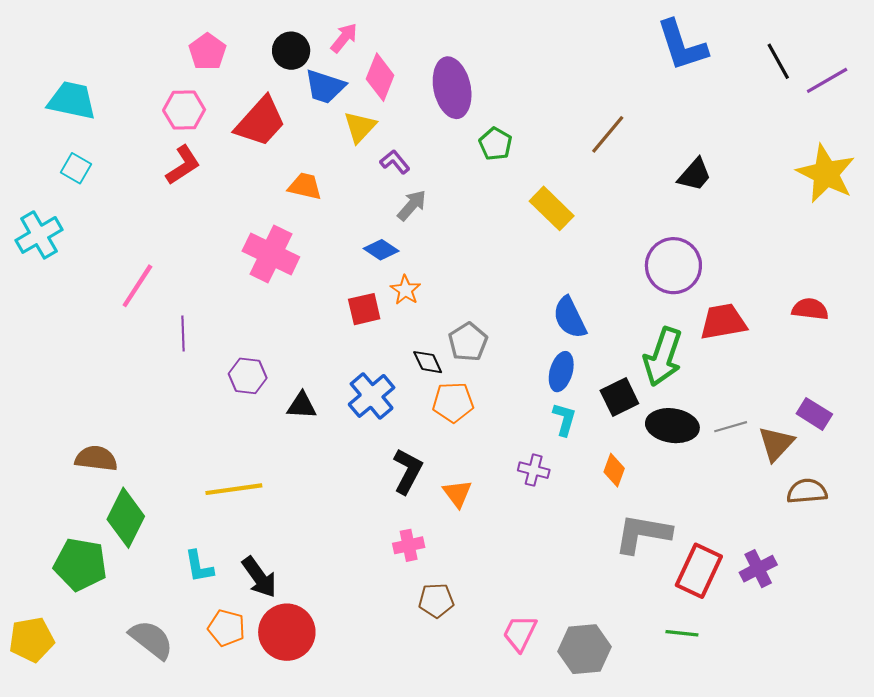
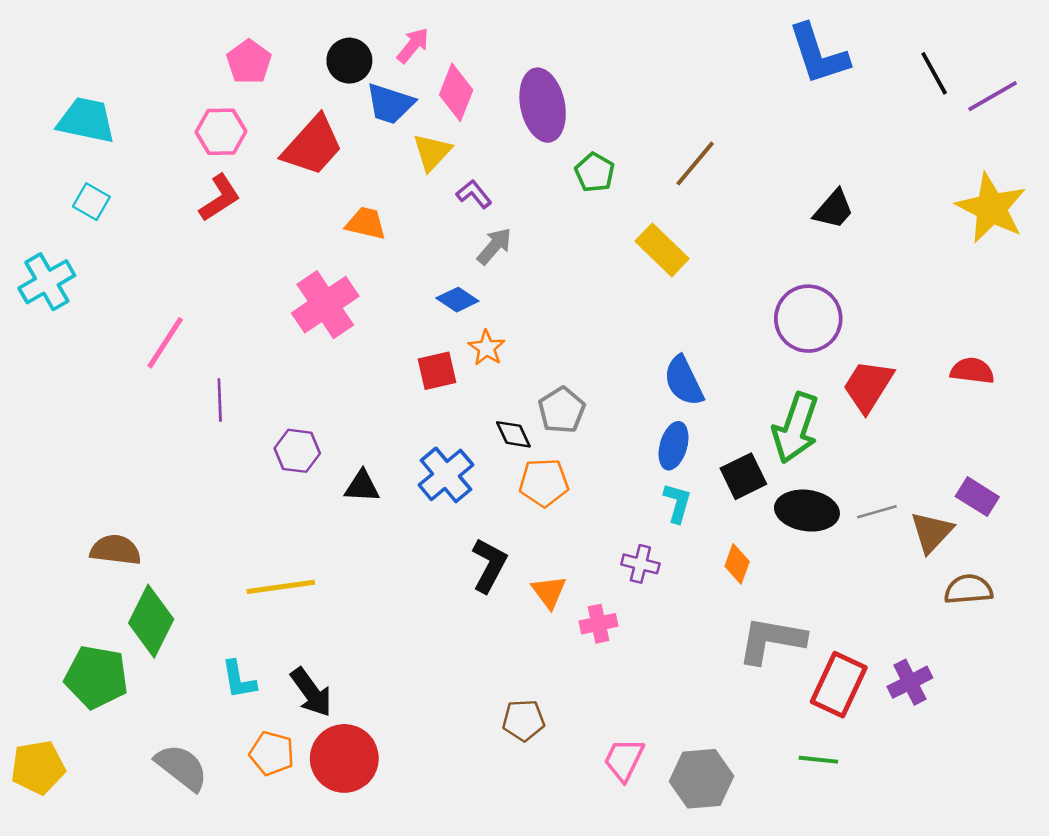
brown line: (608, 134) -> (695, 164), moved
pink cross: (271, 254) -> (325, 305), turned 30
red trapezoid: (723, 322) -> (868, 386), turned -48
pink cross: (409, 545) -> (599, 624), moved

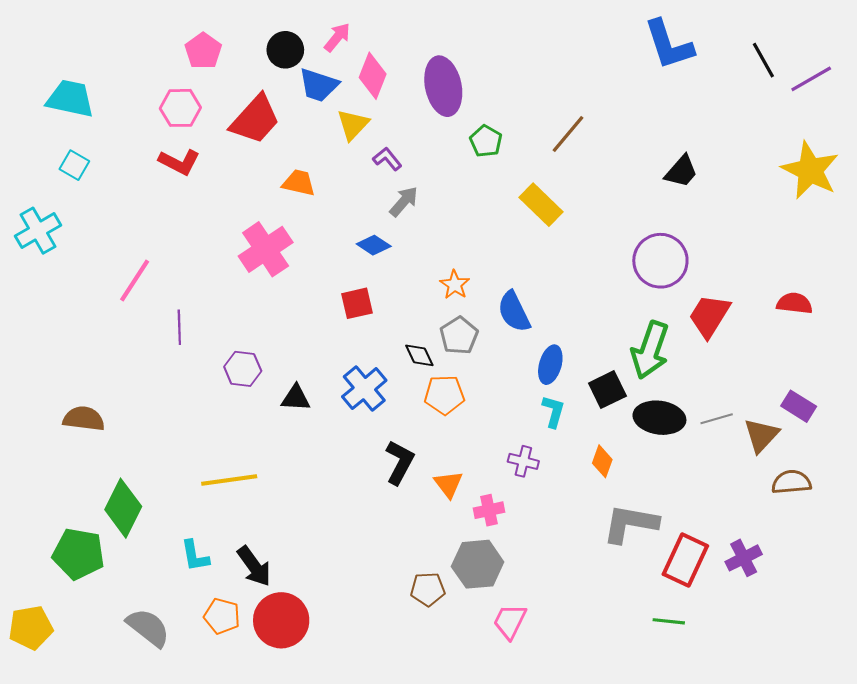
red L-shape: (220, 198) -> (179, 162), turned 60
orange star: (487, 348) -> (455, 285), moved
blue semicircle: (684, 381) -> (514, 312), moved
brown semicircle: (115, 550) -> (84, 419), moved
gray hexagon: (701, 779) -> (478, 564), moved

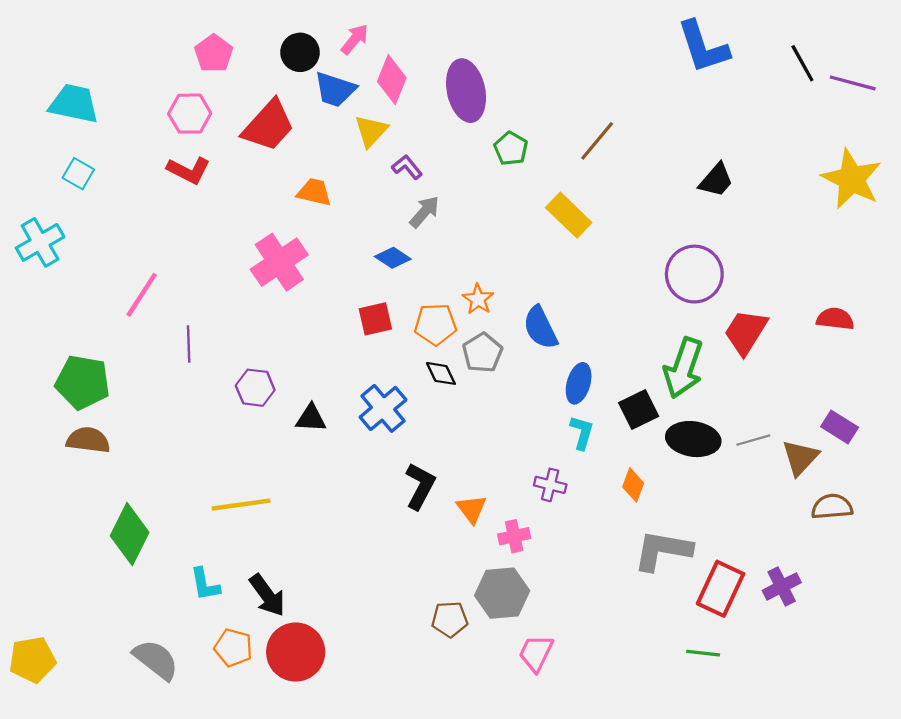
purple line: (811, 79) -> (853, 83), turned 45
orange pentagon: (444, 395) -> (435, 324), moved
green pentagon: (79, 554) -> (83, 382), moved

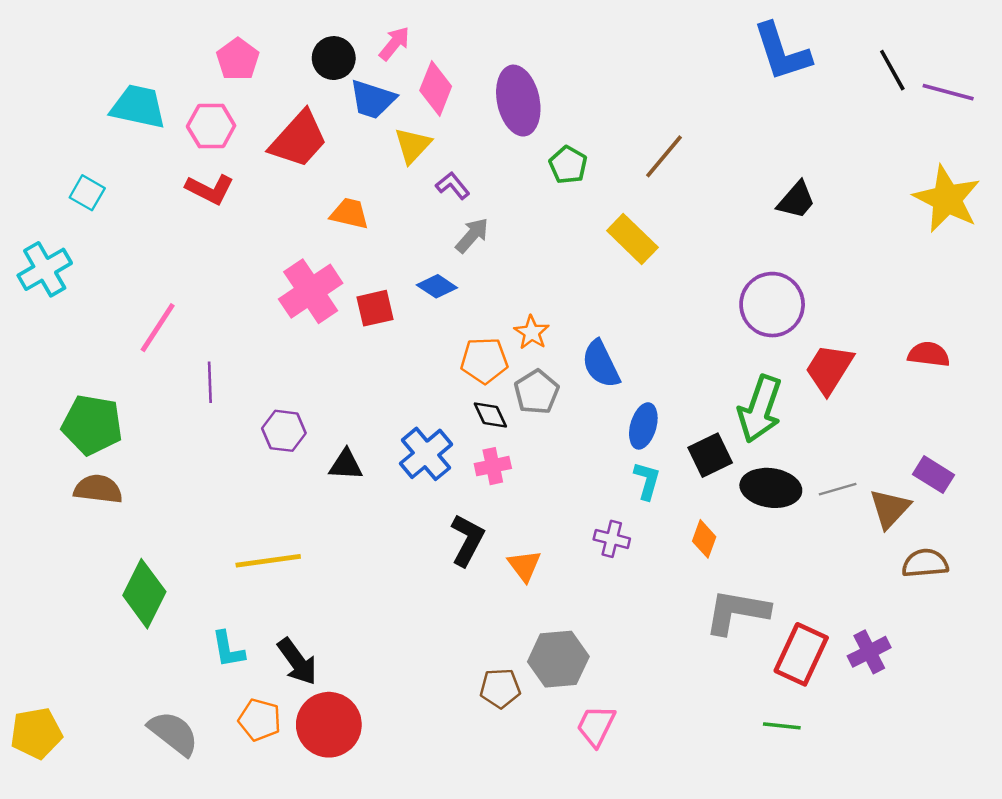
cyan trapezoid: (74, 104) -> (138, 107), moved
red square: (375, 319) -> (375, 308), moved
pink cross: (514, 536) -> (493, 466), moved

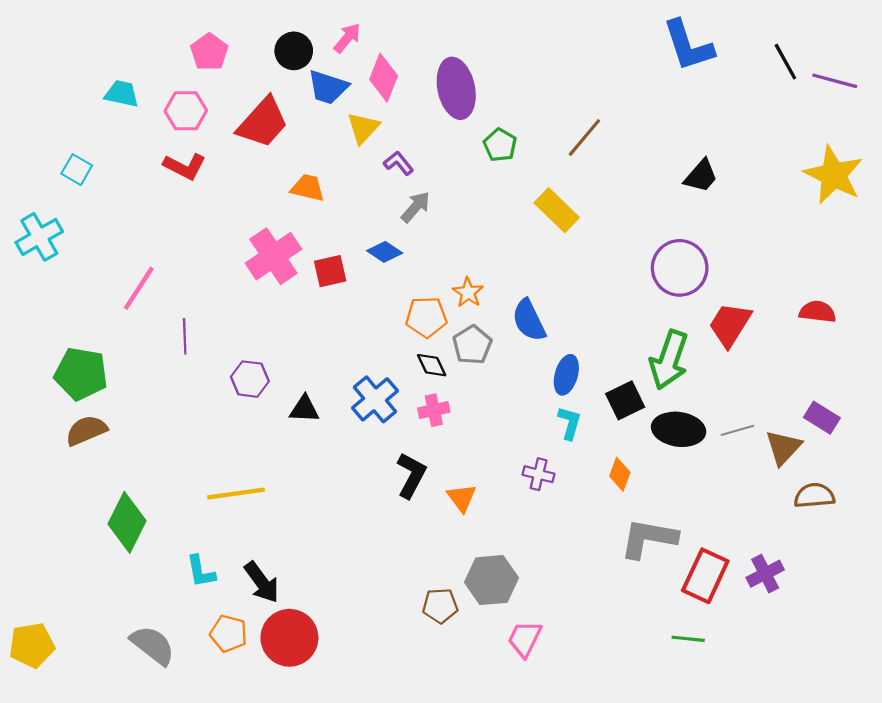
cyan trapezoid: (138, 107) -> (122, 94), size x0.7
brown semicircle: (98, 489) -> (86, 430), turned -30

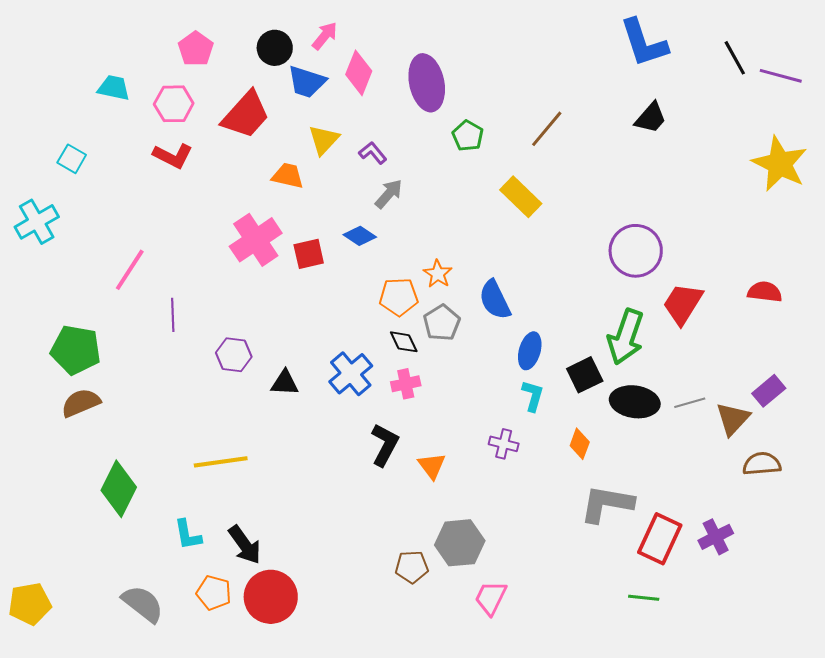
yellow triangle: (363, 128) -> (324, 140), moved
black trapezoid: (701, 176) -> (651, 118), moved
purple rectangle: (822, 418) -> (769, 391), turned -72

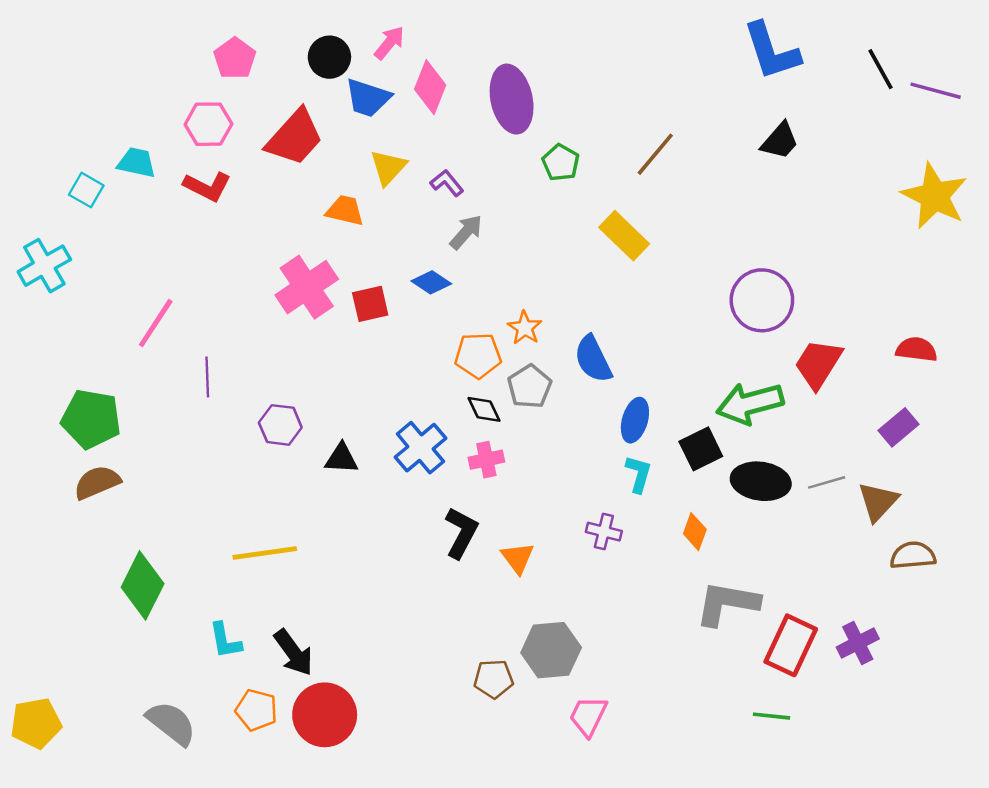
cyan trapezoid: (114, 88) -> (137, 163), moved
green arrow: (626, 337) -> (750, 403), turned 56
purple rectangle: (769, 391) -> (899, 427), moved

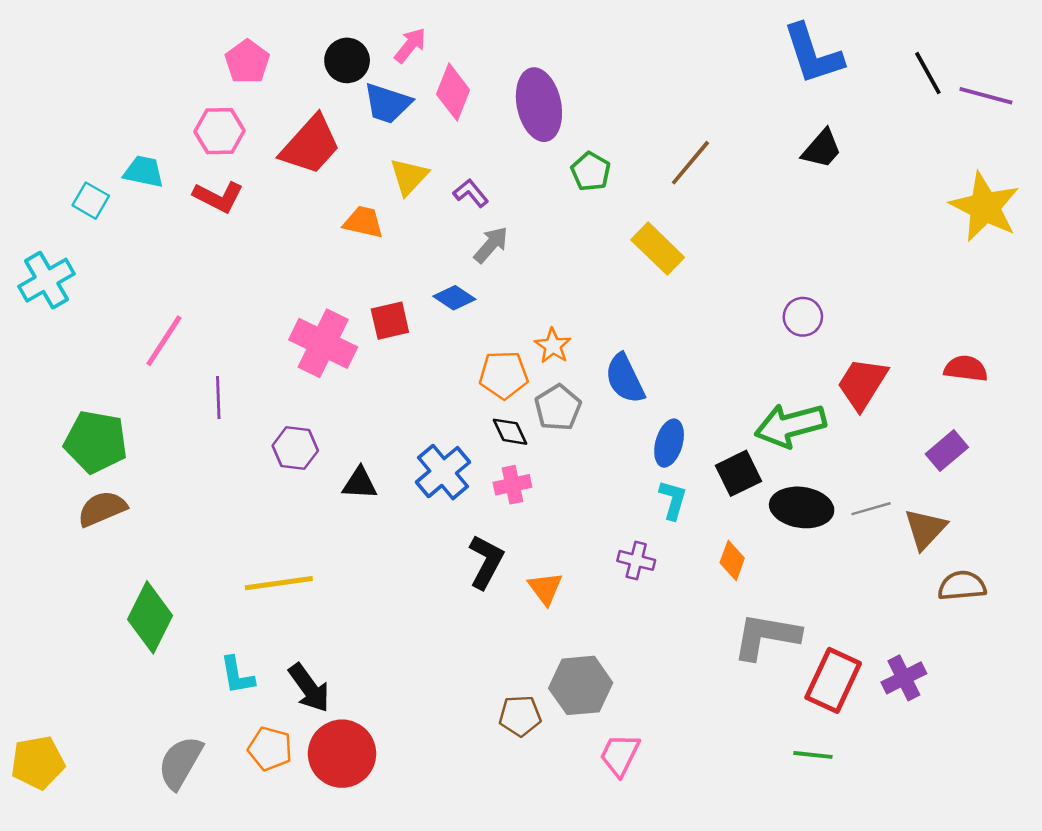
pink cross: (307, 287) -> (323, 343), moved, turned -30
purple circle: (762, 300) -> (803, 317), size x0.6
gray semicircle: (171, 723) -> (180, 762), turned -98

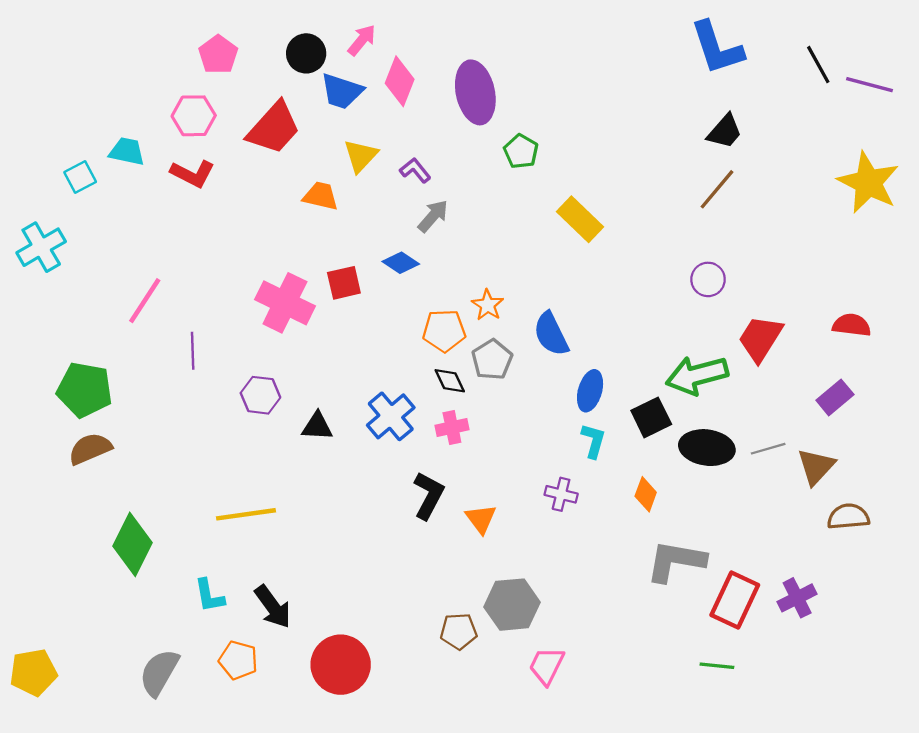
brown line: (690, 163) -> (717, 189), moved
cyan square: (91, 201) -> (80, 177), turned 32
red circle: (342, 754) -> (341, 665), moved

